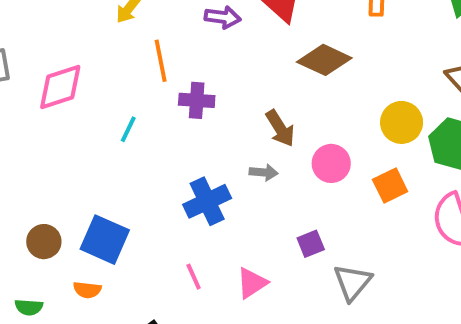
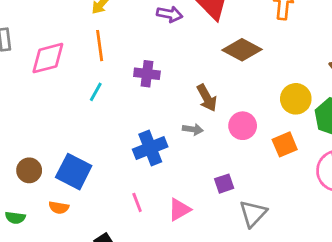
orange line: (161, 61) -> (100, 46), moved

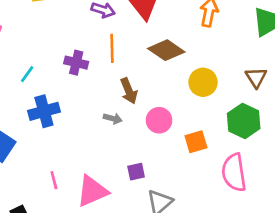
orange line: (100, 46) -> (112, 48), moved
yellow circle: (296, 99) -> (203, 82), moved
blue cross: (150, 148) -> (44, 111), moved
pink triangle: (179, 210) -> (92, 191), size x1.5

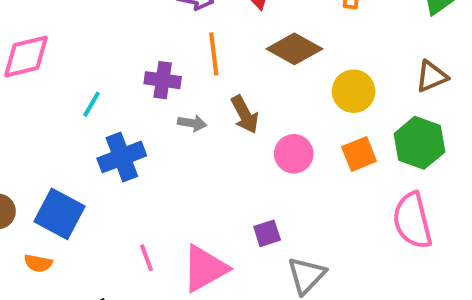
brown triangle: (256, 77) -> (431, 76), turned 45
gray arrow: (113, 119) -> (192, 123), moved
orange square: (196, 142) -> (359, 154), moved

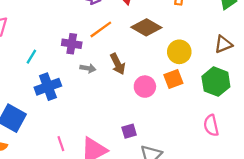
orange line: (214, 54) -> (101, 29), turned 60
orange square: (359, 154) -> (173, 79), moved
pink semicircle: (412, 221) -> (211, 125), size x0.7

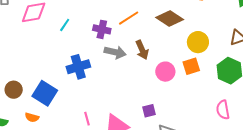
cyan line: (31, 57) -> (65, 25), moved
gray arrow: (88, 68) -> (115, 52), size x1.5

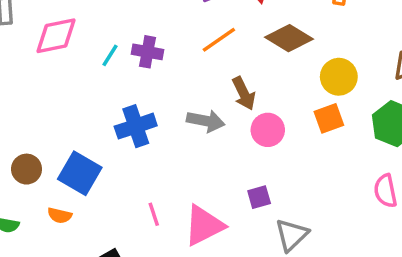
purple cross: (102, 29) -> (148, 52), moved
gray arrow: (115, 52) -> (206, 121), moved
pink circle: (165, 72) -> (268, 130), moved

